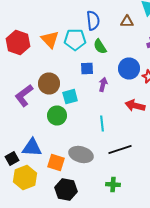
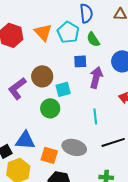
cyan pentagon: (75, 40) -> (68, 32), turned 30
purple arrow: (103, 84) -> (96, 77), size x1.5

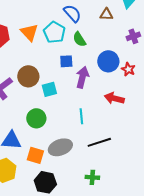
blue semicircle: (86, 13) -> (72, 13), turned -36
green circle: (50, 108) -> (36, 118), moved
gray ellipse: (74, 147) -> (60, 147), turned -35

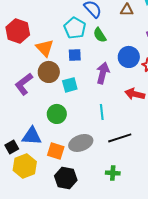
orange triangle: (29, 32) -> (45, 48), moved
blue square: (66, 61) -> (75, 55), moved

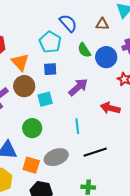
green semicircle: (100, 35) -> (84, 50), moved
blue circle: (129, 57) -> (106, 57), moved
purple arrow: (103, 73) -> (78, 87), turned 35

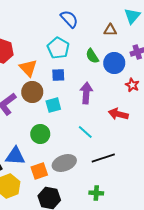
blue semicircle: (68, 23) -> (69, 19), moved
purple arrow: (78, 87) -> (86, 93), turned -45
cyan line: (77, 126) -> (85, 132), turned -42
orange square: (31, 165) -> (39, 171), turned -36

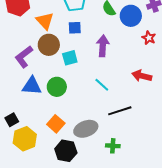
red arrow: (118, 114) -> (142, 76), moved
blue triangle: (15, 156) -> (32, 86), moved
gray ellipse: (64, 163) -> (86, 129), moved
orange square: (39, 171) -> (56, 124), turned -30

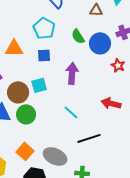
orange triangle: (45, 21) -> (14, 48), turned -48
brown circle: (49, 45) -> (18, 92), moved
gray ellipse: (86, 129) -> (55, 156), turned 45

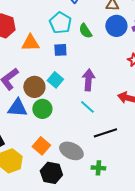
green semicircle: (78, 36) -> (85, 31), moved
blue circle: (100, 43) -> (116, 26), moved
purple arrow: (72, 73) -> (88, 80), moved
cyan square: (39, 85) -> (55, 80), turned -35

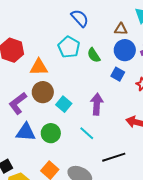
blue square: (60, 50) -> (118, 74), moved, turned 32
brown circle: (34, 87) -> (43, 92), moved
cyan line: (87, 107) -> (87, 133), moved

